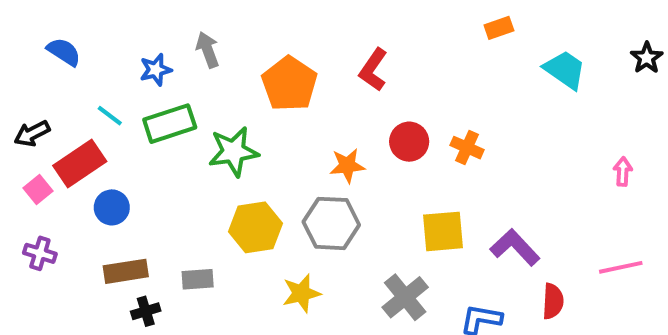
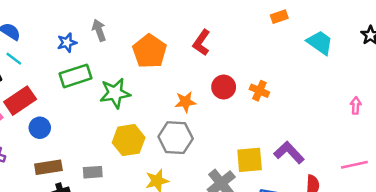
cyan line: (110, 116) -> (14, 59), moved
yellow square: (443, 231) -> (250, 160), moved

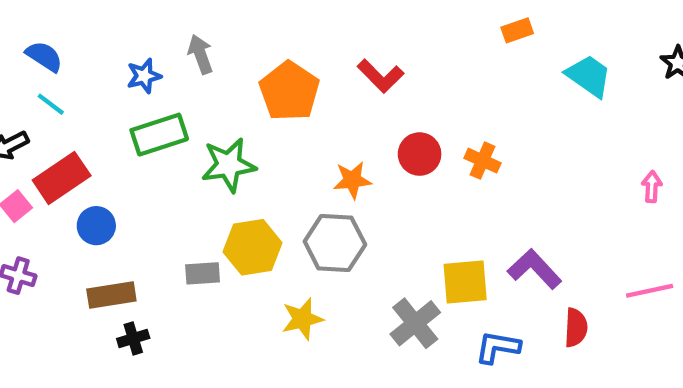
red L-shape: (201, 43) -> (381, 76), turned -80
gray rectangle: (93, 172) -> (203, 273), moved

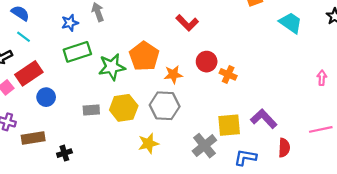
orange pentagon: (289, 91) -> (144, 56), moved
orange cross: (482, 161) -> (228, 74), moved
gray rectangle: (203, 273) -> (91, 110), moved
brown rectangle: (111, 295) -> (33, 138), moved

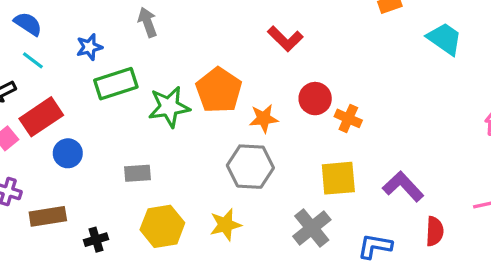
blue star: (70, 23) -> (89, 47), moved
yellow hexagon: (124, 108) -> (162, 226), moved
yellow square: (229, 125) -> (338, 178), moved

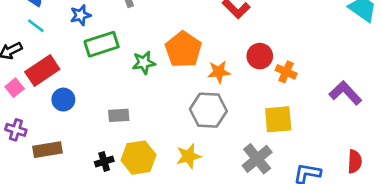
green star: (169, 107) -> (144, 63), size x0.7
purple L-shape: (403, 186) -> (345, 93), moved
black cross: (96, 240) -> (104, 161), moved

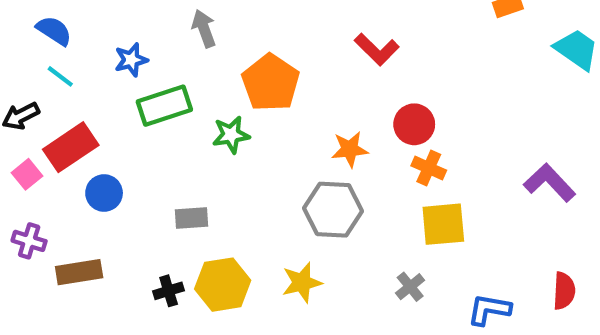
orange pentagon: (183, 49) -> (271, 83), moved
orange cross: (286, 72) -> (429, 168), moved
gray cross: (257, 159) -> (410, 287), size x0.6

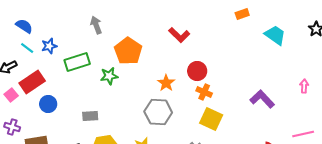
blue star: (131, 60) -> (49, 46), moved
orange star: (350, 149) -> (166, 83), turned -30
yellow square: (443, 224) -> (211, 119), turned 30

